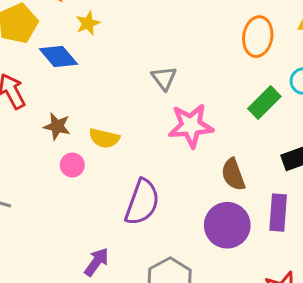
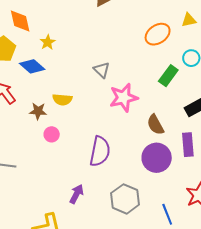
orange ellipse: (258, 37) -> (158, 34), turned 55
yellow semicircle: (104, 138) -> (62, 100), moved

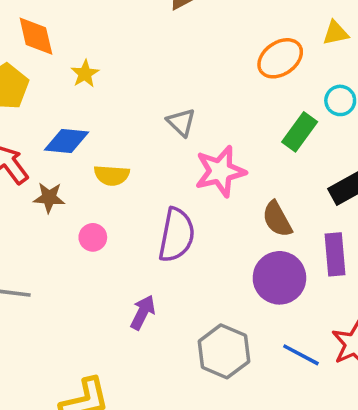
blue diamond: (32, 66) -> (66, 141), moved, turned -35
brown star: (38, 111) -> (49, 198), moved
purple semicircle: (100, 151) -> (177, 235), moved
purple arrow: (77, 194) -> (143, 312), moved
blue line: (167, 214) -> (301, 355), moved, turned -40

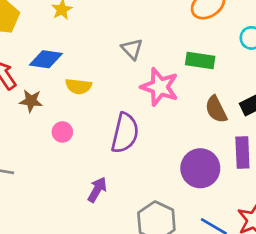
green rectangle: (300, 132) -> (200, 61), moved, turned 60
pink star: (220, 171) -> (160, 87), turned 30
brown semicircle: (277, 219) -> (216, 109), moved

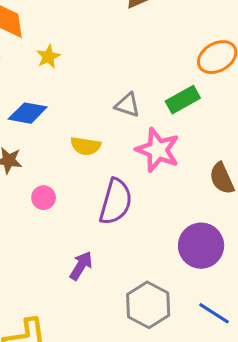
gray triangle: (132, 49) -> (128, 105), turned -30
green rectangle: (200, 61) -> (183, 100), moved, turned -40
yellow semicircle: (78, 86) -> (86, 146), moved

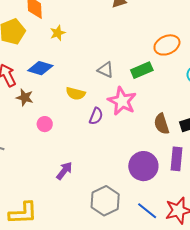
purple semicircle: (116, 202) -> (96, 116), moved, size x0.6

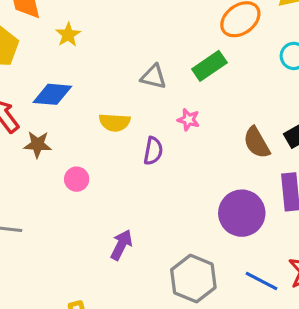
pink star: (122, 101) -> (189, 120), size x0.5

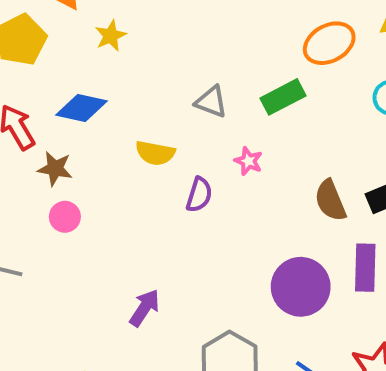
pink circle: (77, 179) -> (65, 217), moved

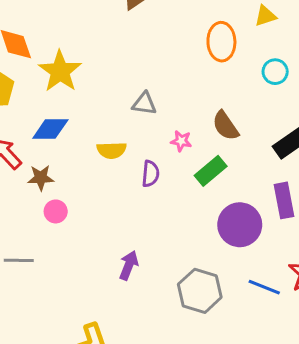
yellow star: (111, 36) -> (60, 71), size x1.8
orange ellipse: (329, 43) -> (221, 42), turned -51
green rectangle: (283, 97) -> (211, 171), moved
brown semicircle: (330, 200) -> (225, 126), moved

